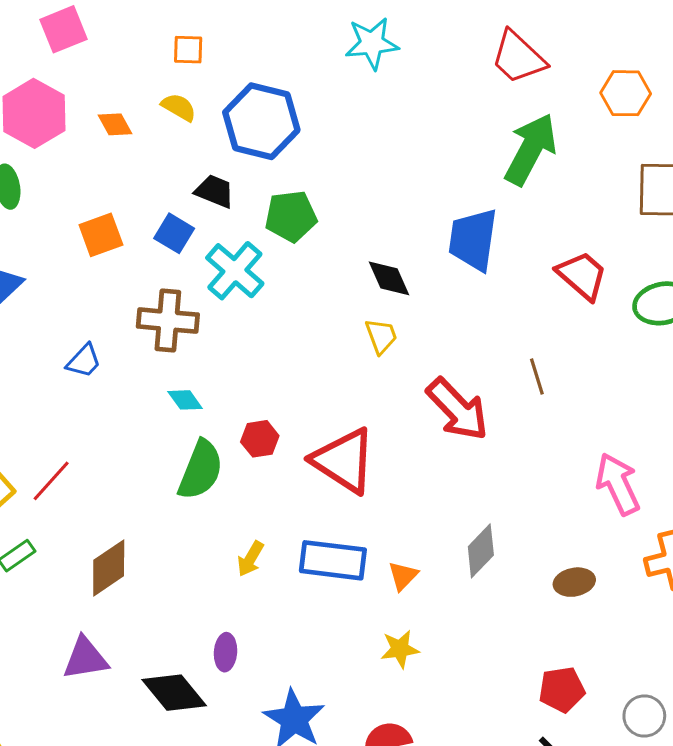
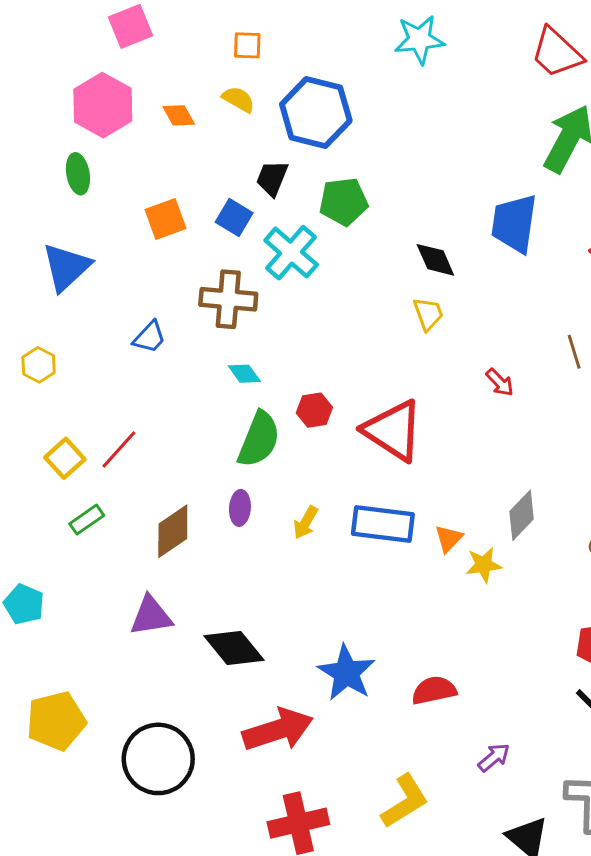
black trapezoid: (215, 191) -> (272, 178), turned -90
red arrow: (457, 409) -> (500, 382), size x0.5
yellow star: (400, 649) -> (484, 565), moved
purple ellipse: (226, 652) -> (240, 508), moved

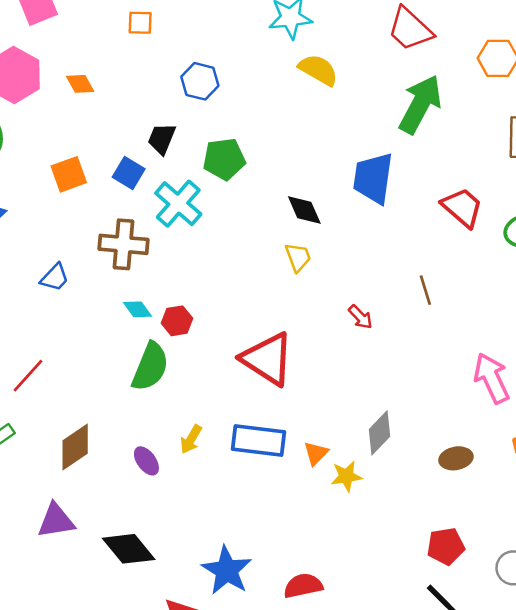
yellow semicircle: (238, 99) -> (318, 70), moved, size x1.4
blue hexagon: (316, 112) -> (200, 81), size x0.6
red hexagon: (314, 410) -> (177, 321), moved
purple ellipse: (240, 508) -> (146, 461), moved, turned -40

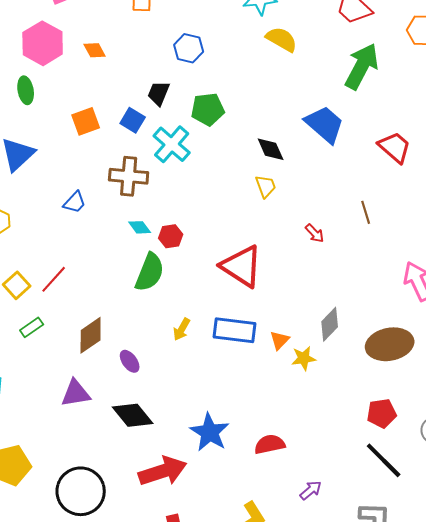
blue trapezoid: (373, 178) -> (325, 124), turned 123
brown ellipse: (456, 458) -> (390, 344), size x1.8
purple ellipse: (146, 461) -> (130, 361), moved

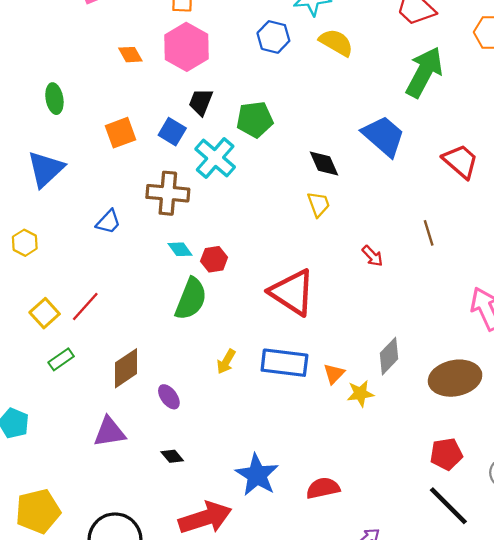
pink hexagon: (43, 43) -> (187, 47), moved
blue hexagon: (189, 48) -> (273, 37), moved
black diamond: (133, 415) -> (172, 456), size x0.5

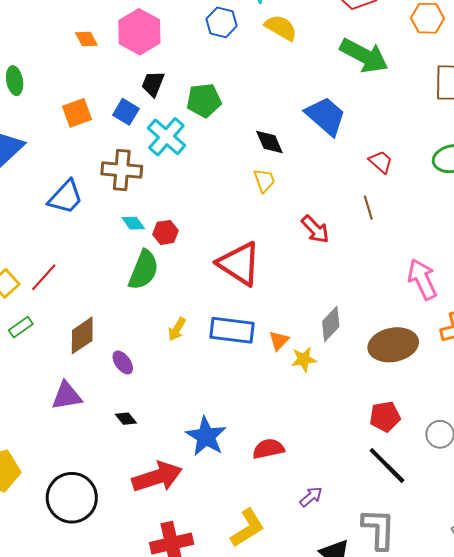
green arrow: (424, 72) -> (364, 56), turned 90
red trapezoid: (461, 161) -> (381, 162), moved, size x0.7
blue trapezoid: (108, 222) -> (66, 197), size x1.5
red arrow: (372, 256) -> (315, 229), size x1.4

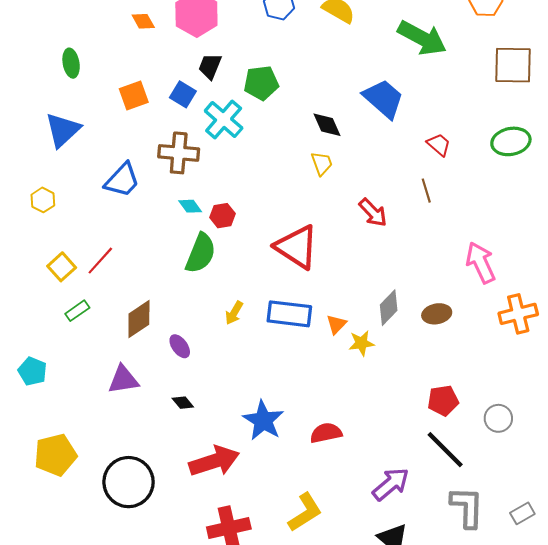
brown ellipse: (393, 345) -> (437, 314), moved, size x0.6
purple arrow: (311, 497) -> (391, 484), moved, size x1.6
gray L-shape: (379, 529) -> (467, 507), moved

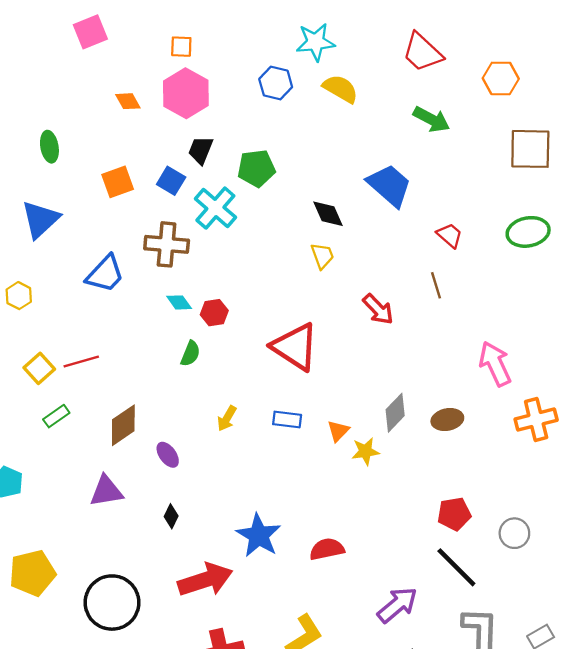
green arrow: (422, 38) -> (431, 119), size x0.7
green semicircle: (201, 253) -> (190, 354), size x0.6
red line: (100, 261) -> (81, 362), turned 32
blue rectangle: (289, 314) -> (287, 420), size x0.6
black diamond: (183, 403) -> (171, 516), turned 65

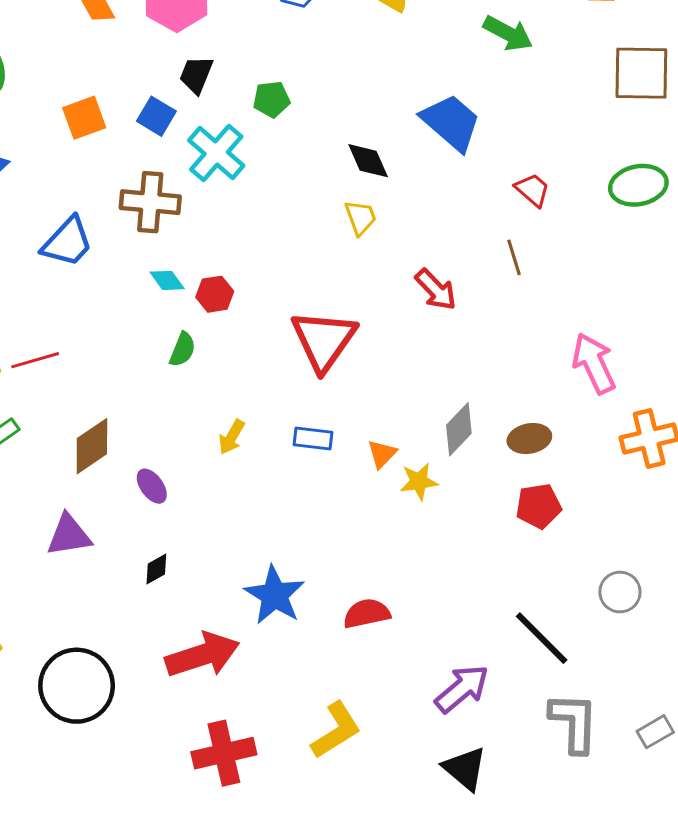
green pentagon: (256, 168) -> (272, 99), size x0.7
red triangle: (295, 347) -> (324, 340), turned 32
red pentagon: (454, 514) -> (539, 506), moved
black diamond: (171, 516) -> (156, 569), turned 35

